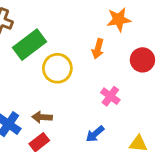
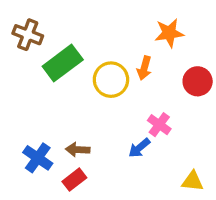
yellow circle: (57, 68) -> (111, 80), moved
blue arrow: (95, 134) -> (139, 148), moved

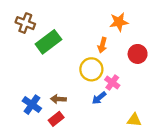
yellow circle: (111, 80) -> (91, 69), moved

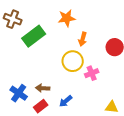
orange star: (119, 22) -> (67, 18), moved
pink cross: (112, 83) -> (92, 73), turned 32
blue arrow: (99, 98) -> (66, 101), moved

